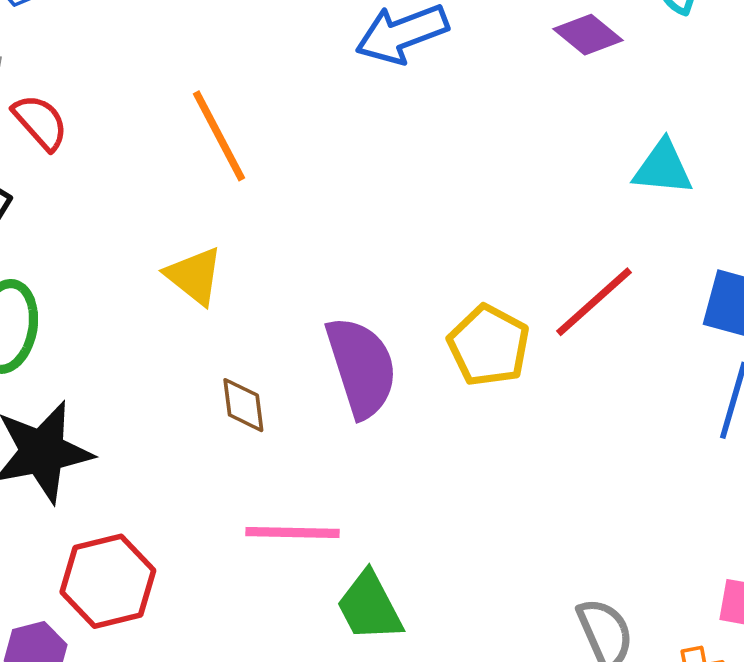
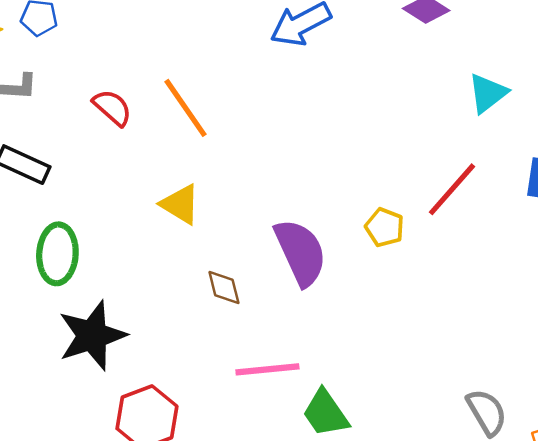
red semicircle: (40, 122) -> (112, 108), moved
cyan triangle: (663, 168) -> (488, 93), turned -36
yellow pentagon: (489, 346) -> (385, 227), size x0.7

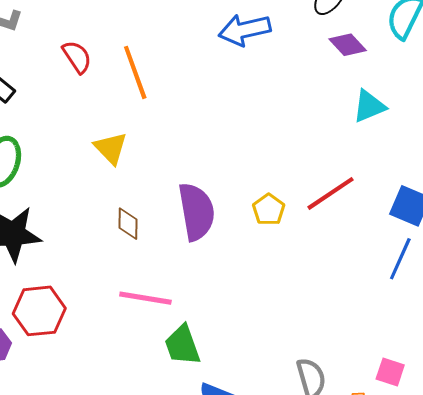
cyan triangle: (488, 93) -> (369, 106), moved

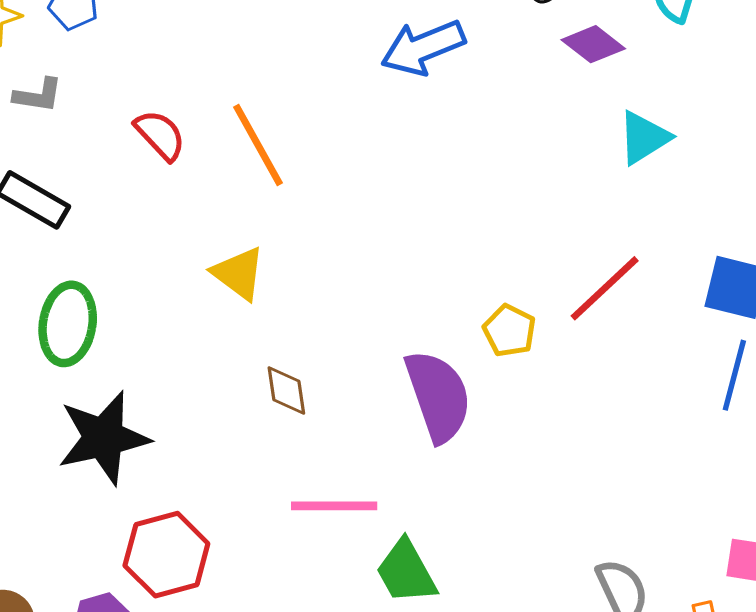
purple semicircle: (196, 212) -> (438, 396), moved

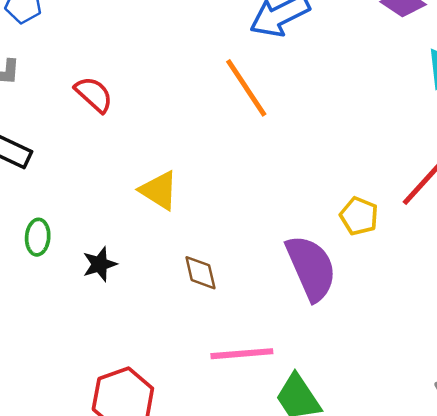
orange line: (258, 145) -> (246, 88), moved
green ellipse: (68, 324) -> (38, 237), size x0.6
black star: (104, 438) -> (100, 264), moved, size x0.5

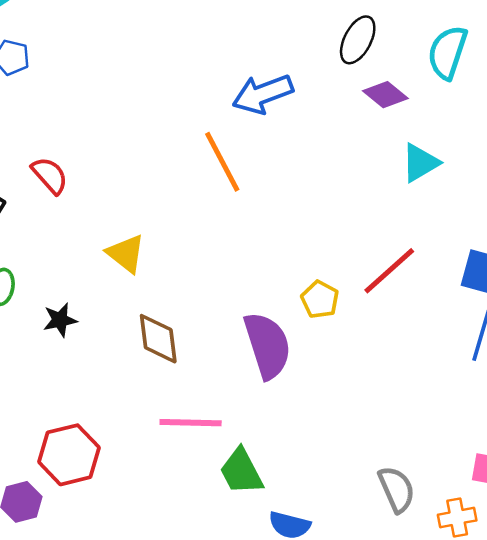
red semicircle: (94, 94) -> (50, 175), moved
brown diamond: (200, 273) -> (158, 339), size x1.4

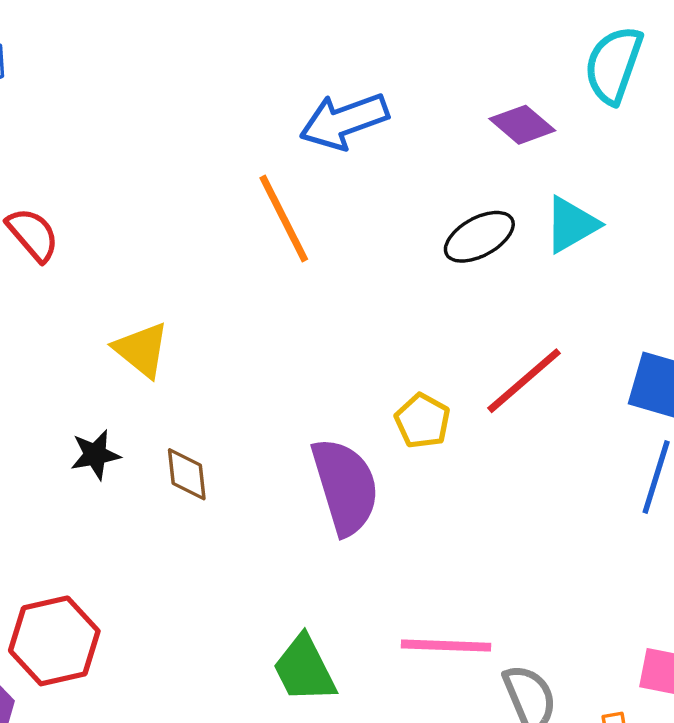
black ellipse: (358, 40) -> (479, 237), moved, turned 33
black star: (60, 320) -> (95, 455), moved
brown diamond: (158, 339) -> (187, 474), size x0.7
pink line: (191, 423) -> (446, 646), moved

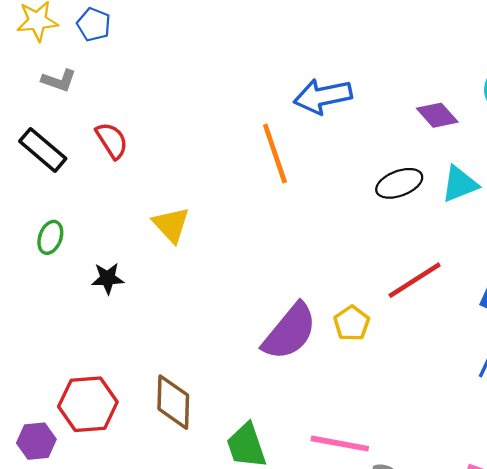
yellow pentagon: (423, 421) -> (352, 323), moved
black star: (95, 455) -> (108, 278), moved
brown diamond: (187, 474) -> (173, 402), moved, size x1.5
purple semicircle: (345, 486) -> (290, 332), turned 48

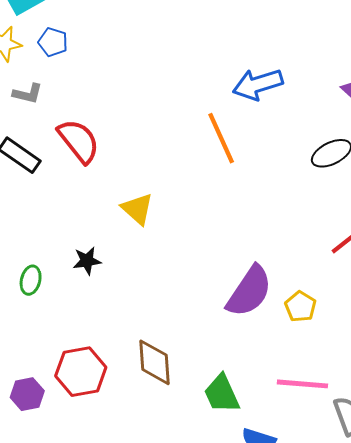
red semicircle: (112, 140) -> (79, 141), size x1.4
green ellipse: (50, 237) -> (31, 280), moved
yellow pentagon: (352, 323) -> (300, 307), moved
purple hexagon: (36, 441) -> (27, 394), moved

